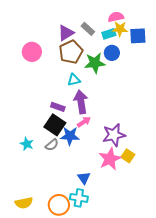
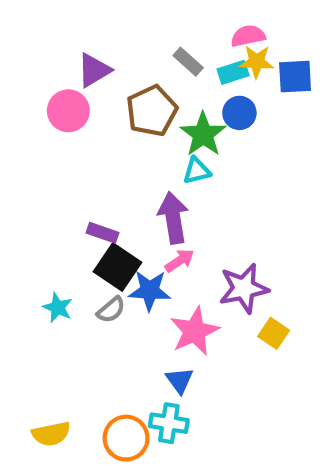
purple triangle: (66, 33) -> (94, 70), moved
green star: (95, 63) -> (203, 134), turned -30
cyan triangle: (74, 80) -> (197, 171), moved
purple rectangle: (58, 107) -> (103, 233), moved
pink star: (110, 159) -> (195, 331), moved

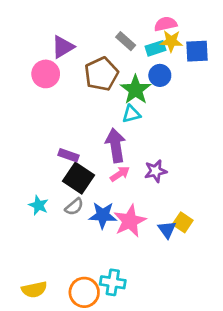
purple star: (244, 288) -> (156, 171), moved, size x0.7
blue star: (150, 291) -> (103, 215), moved
blue triangle: (180, 380) -> (167, 230), moved

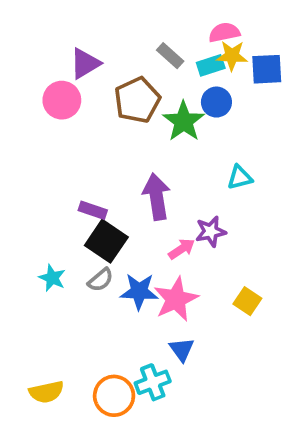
cyan triangle: (131, 114) -> (240, 177), moved
pink arrow: (120, 174) -> (182, 249), moved
blue triangle: (167, 230) -> (182, 349), moved
cyan cross: (113, 282) -> (153, 382), turned -30

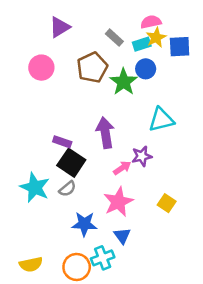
yellow star: (232, 56) -> (156, 38), turned -30
purple triangle: (85, 63) -> (60, 27), moved
cyan triangle: (240, 177) -> (161, 120), size x1.5
cyan star: (52, 278) -> (35, 187), size x1.6
blue star: (139, 291) -> (84, 224), moved

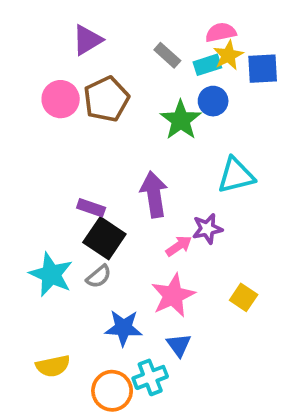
brown pentagon: (92, 68) -> (106, 99), moved
yellow semicircle: (31, 264) -> (53, 366), moved

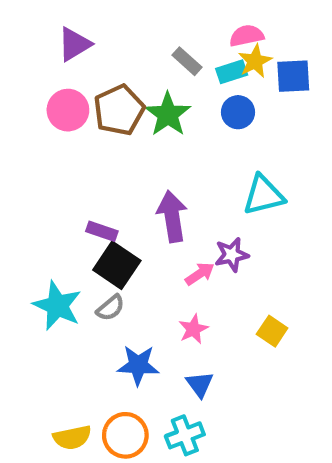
purple triangle: (87, 40) -> (74, 44), moved
green star: (181, 120) -> (168, 114), moved
pink star: (173, 295) -> (193, 329), size x0.6
yellow semicircle: (53, 366) -> (72, 437), moved
cyan cross: (150, 377) -> (185, 435), moved

